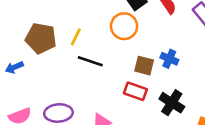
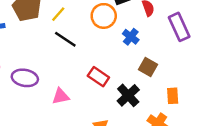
blue cross: (169, 59) -> (131, 37), moved
brown square: (144, 66) -> (148, 67), moved

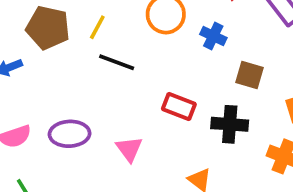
black cross: (128, 95) -> (230, 124), turned -30
pink triangle: (61, 96) -> (129, 149), turned -42

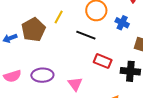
brown pentagon: (48, 28) -> (33, 30), moved, turned 30
black line: (117, 62) -> (86, 35), moved

